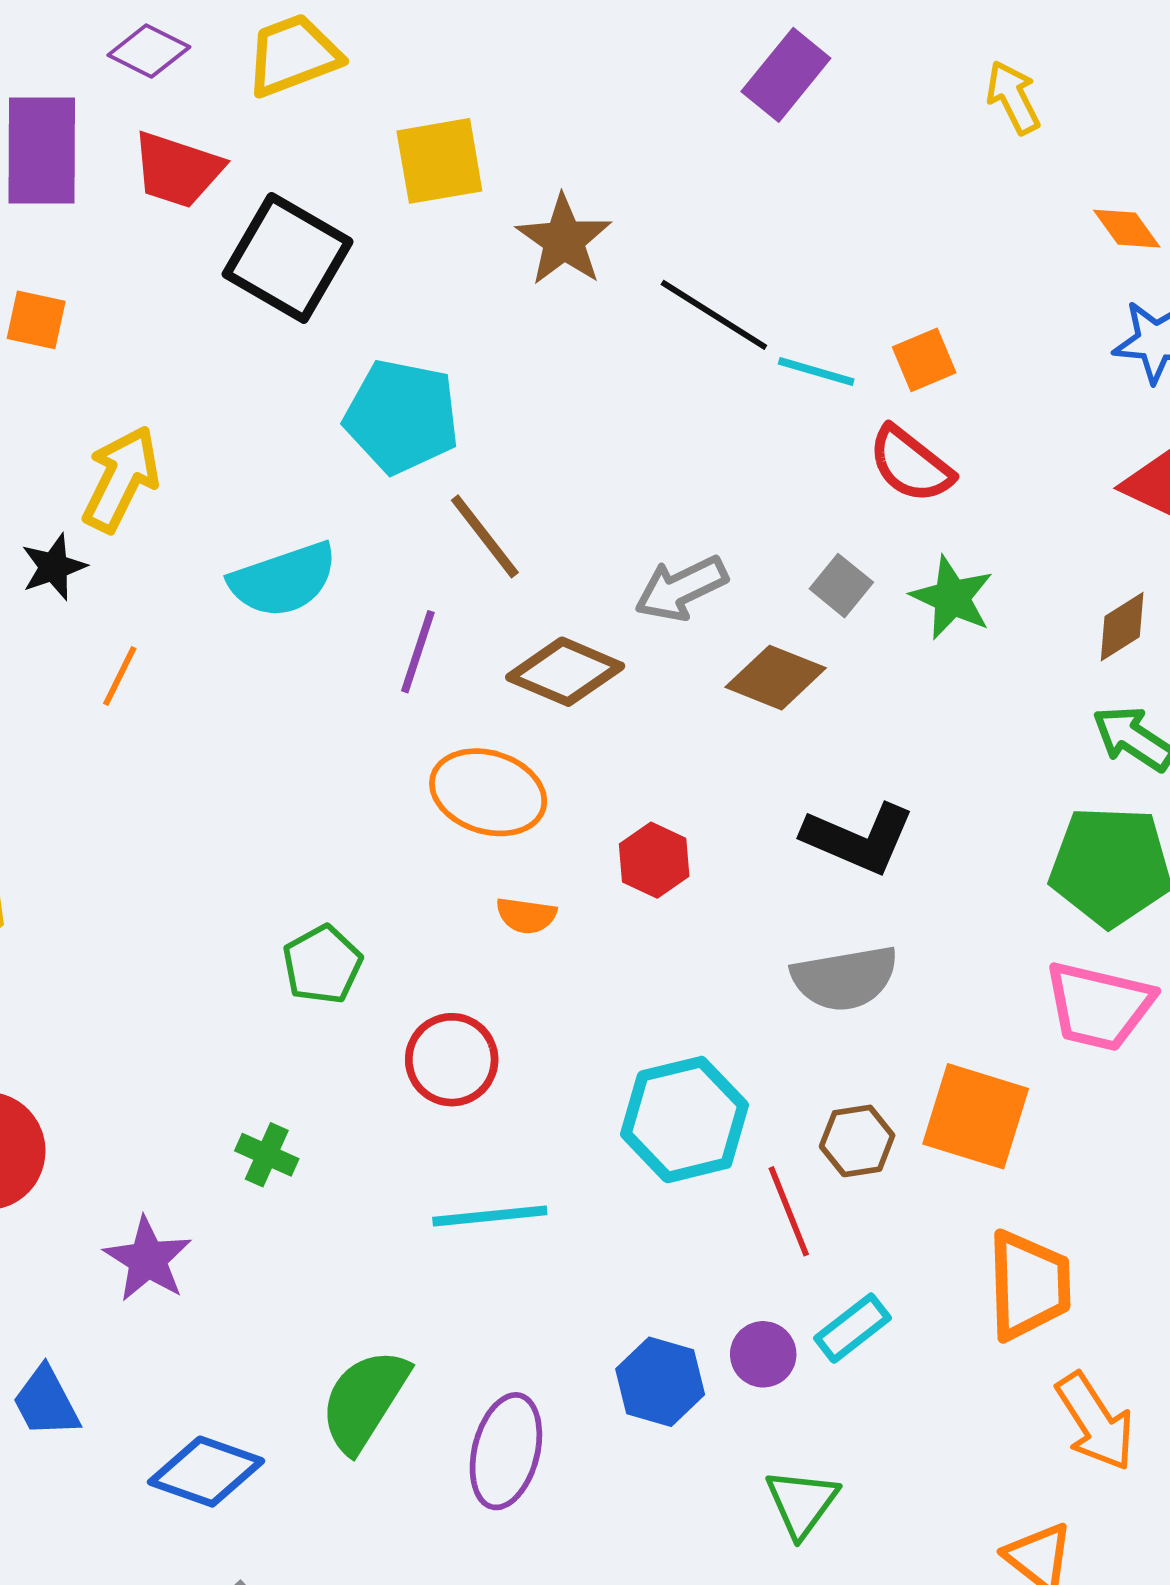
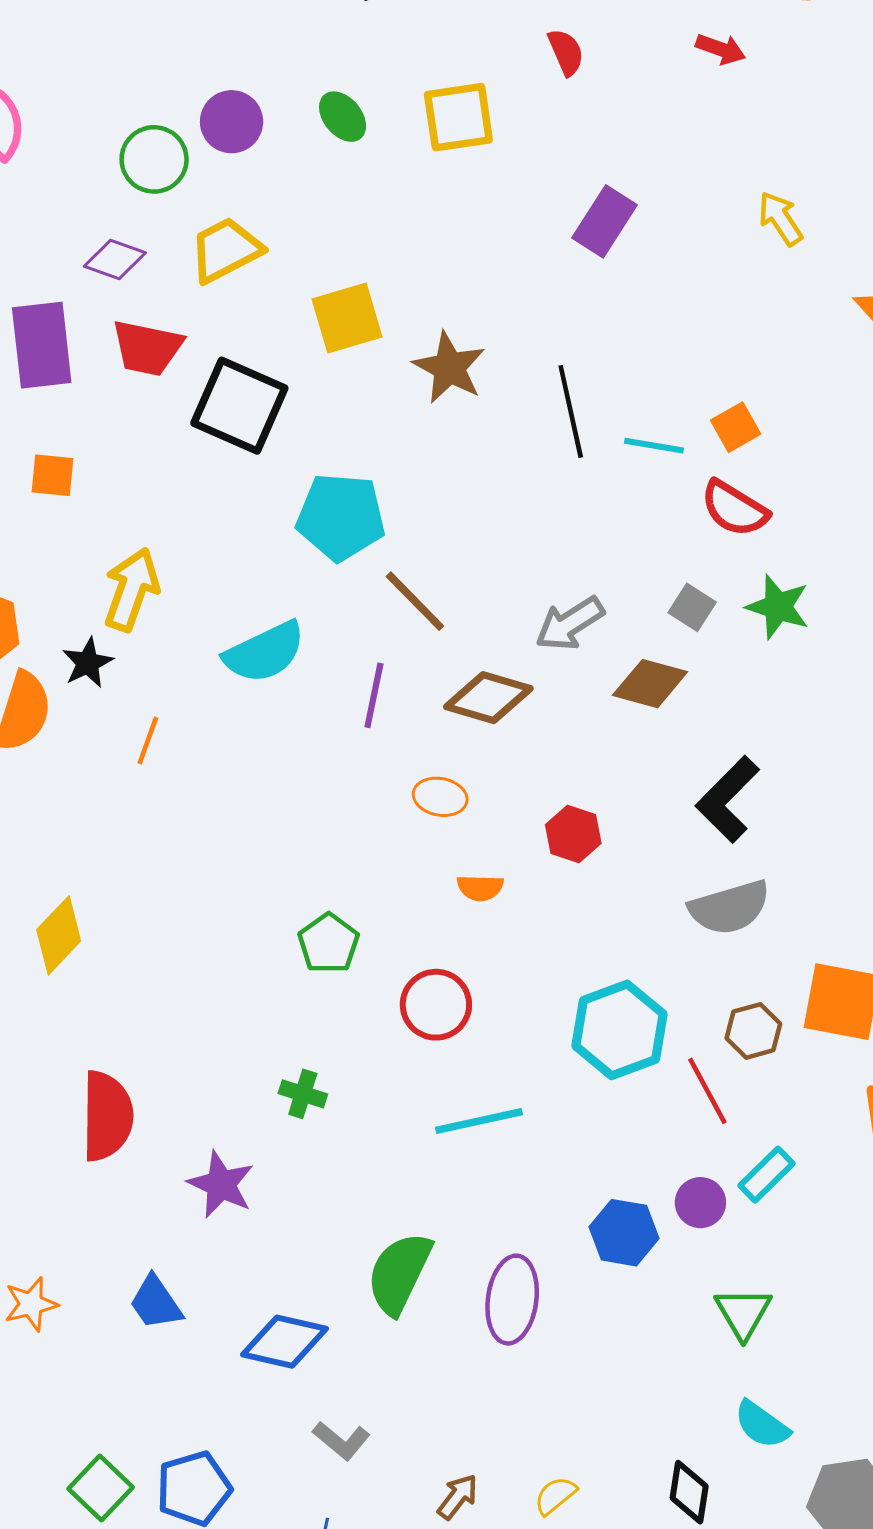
black line: (714, 315) -> (571, 411), turned 52
orange ellipse: (488, 792) -> (440, 797), size x0.6
black L-shape: (858, 838) -> (728, 799), turned 118

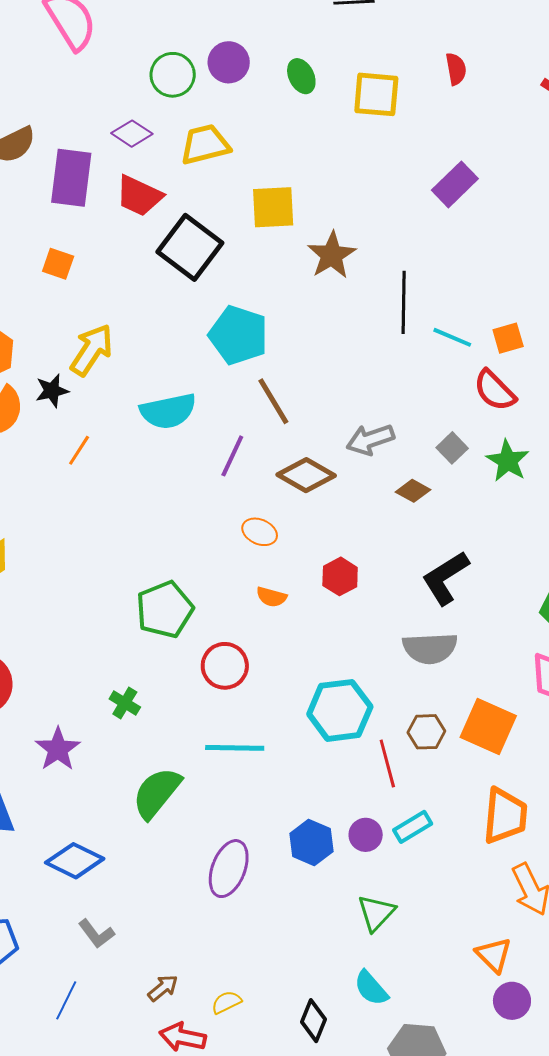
brown diamond: (650, 684) -> (413, 491), size x0.7
green pentagon: (328, 943) -> (165, 610), size x1.4
green semicircle: (399, 1273) -> (157, 793), moved

